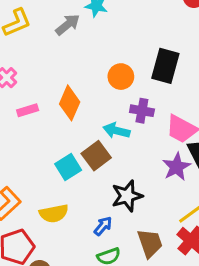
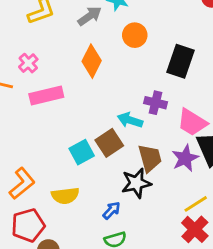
orange circle: (121, 77) -> (135, 35), moved
orange diamond: (70, 103) -> (92, 61), moved
pink rectangle: (28, 110) -> (46, 96), size x1.6
brown trapezoid: (150, 243) -> (150, 158), moved

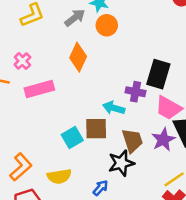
orange circle: (135, 35) -> (107, 25), moved
black rectangle: (180, 61) -> (158, 74), moved
brown square: (109, 143) -> (96, 129), turned 35

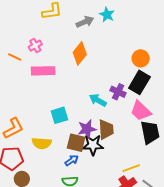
orange circle: (107, 25) -> (141, 58), moved
brown square: (96, 129) -> (76, 143), moved
purple star: (163, 140) -> (87, 129), moved

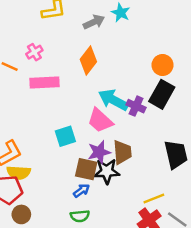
cyan arrow: (98, 100) -> (113, 100), moved, size x1.4
pink trapezoid: (141, 111) -> (100, 120), moved
yellow semicircle: (42, 143) -> (19, 173), moved

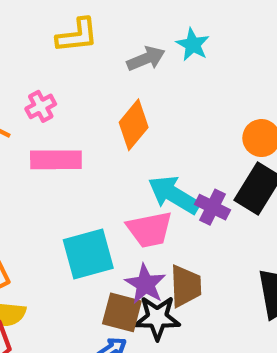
pink trapezoid: (100, 120) -> (150, 229), turned -56
cyan square: (65, 136) -> (88, 254), size x1.4
purple star: (99, 152) -> (145, 284), turned -30

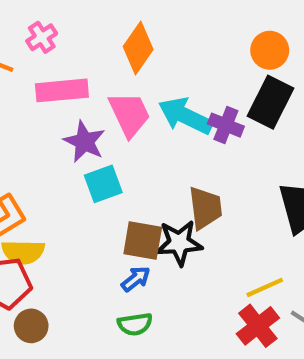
pink trapezoid: (150, 229) -> (129, 114), moved, turned -99
cyan square: (88, 254) -> (103, 184), size x0.7
purple star: (145, 284) -> (84, 142), moved

